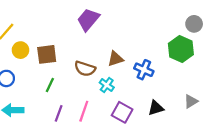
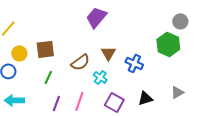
purple trapezoid: (88, 20) -> (96, 17), moved
yellow circle: (20, 50) -> (19, 53), moved
brown triangle: (115, 59) -> (108, 53), turned -42
brown semicircle: (85, 69) -> (80, 62), turned -54

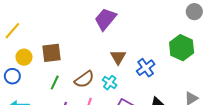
gray circle: (180, 21) -> (194, 12), moved
brown semicircle: (80, 62) -> (84, 79), moved
blue cross: (134, 63) -> (146, 68), turned 30

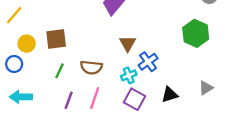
blue cross: (146, 68) -> (148, 62), moved
brown semicircle: (84, 79) -> (91, 67), turned 42
cyan cross: (110, 83) -> (129, 75), moved, turned 32

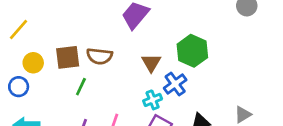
green hexagon: (196, 33) -> (192, 51), moved
brown semicircle: (91, 67) -> (99, 56), moved
green line: (60, 71) -> (81, 87), moved

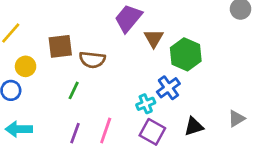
brown square: (68, 57) -> (60, 46), moved
brown triangle: (151, 63) -> (154, 38), moved

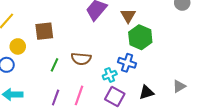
brown triangle: (154, 38) -> (128, 16), moved
brown semicircle: (92, 60) -> (81, 59), moved
blue cross: (168, 88) -> (127, 63), turned -36

